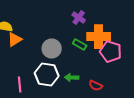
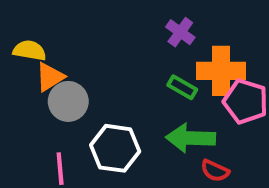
gray circle: (52, 49) -> (68, 101), moved
green arrow: (72, 78) -> (190, 138), moved, size x1.6

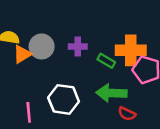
purple cross: (180, 32) -> (78, 46), moved, turned -36
gray circle: (68, 101) -> (42, 46), moved

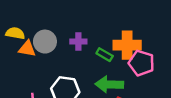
orange triangle: (22, 54) -> (27, 49), turned 42

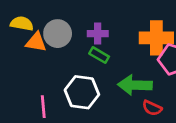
green rectangle: (105, 55) -> (99, 55), moved

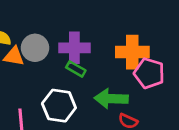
purple cross: (98, 34) -> (74, 48), size x1.5

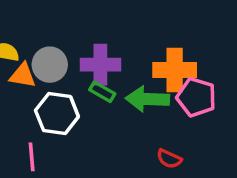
green arrow: (111, 99) -> (147, 99), moved
white hexagon: (59, 106) -> (57, 113), moved

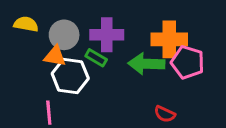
orange triangle: (23, 75) -> (55, 56), moved
green rectangle: (102, 92) -> (96, 58), moved

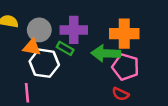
pink pentagon: (188, 62) -> (125, 67), moved

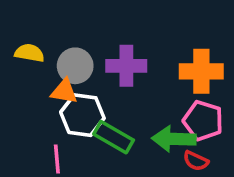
green rectangle: (65, 48) -> (114, 137), moved, size x1.5
green arrow: (106, 53) -> (174, 139), moved

